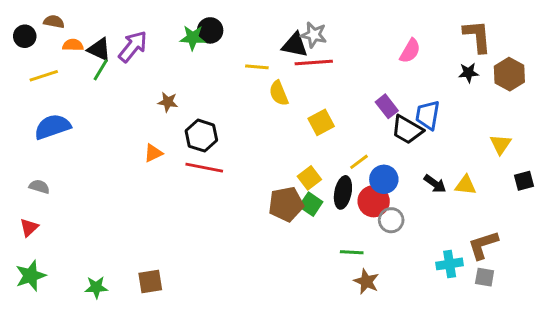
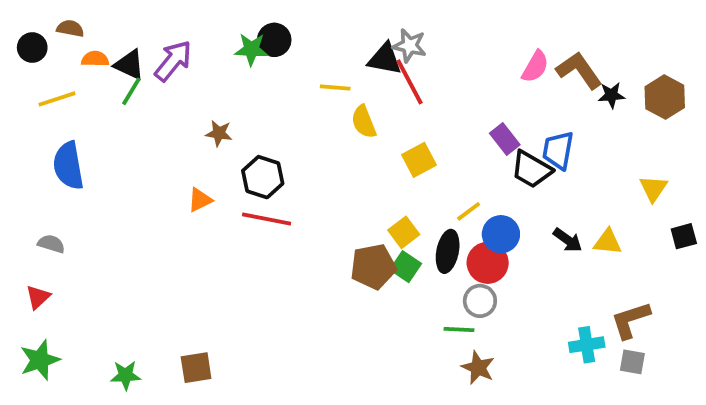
brown L-shape: (477, 36) -> (579, 70), moved, turned -30
red line: (314, 63) -> (409, 82), turned 66
blue semicircle: (52, 127) -> (68, 166), turned -81
gray circle: (391, 220) -> (480, 301), moved

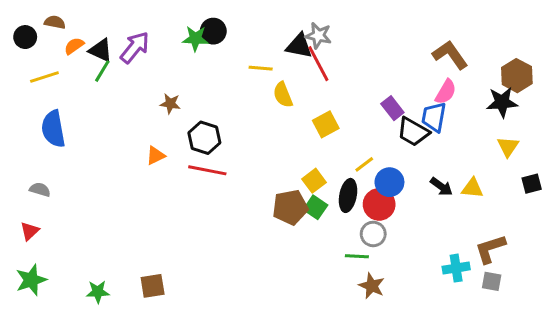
orange semicircle: (95, 59) -> (74, 46), turned -36
pink semicircle: (535, 67) -> (446, 92), moved
black star: (611, 95) -> (502, 102), moved, size x1.5

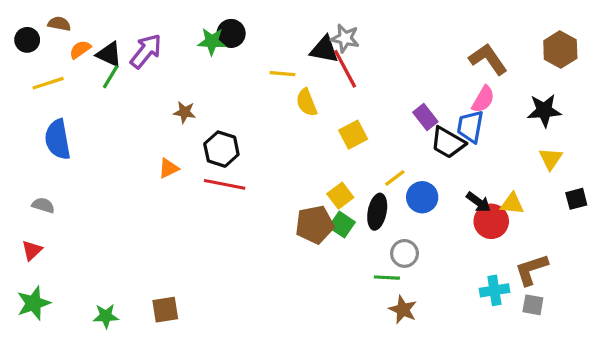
brown hexagon: (517, 76) -> (560, 50), moved
red circle: (379, 204) -> (491, 221), moved

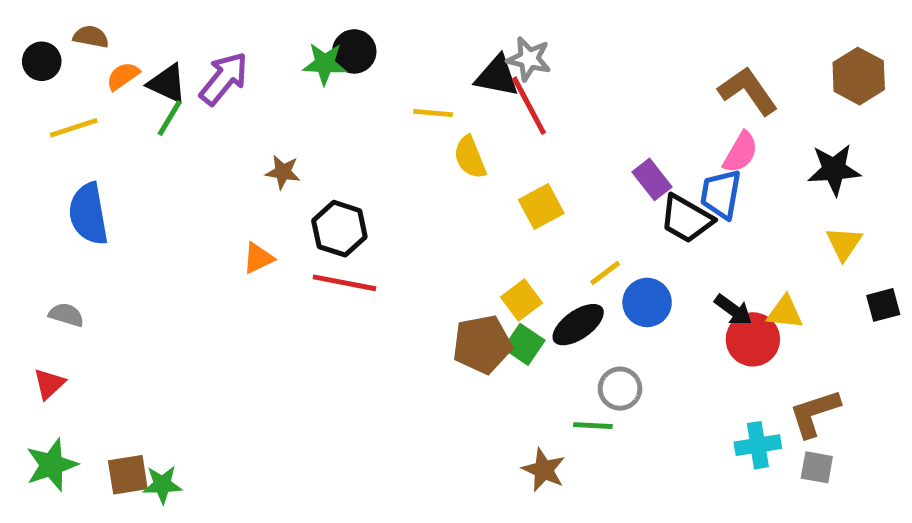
black ellipse: (377, 212) -> (578, 325), turned 44
brown square: (165, 310) -> (128, 475), moved
brown star: (403, 310) -> (544, 470), moved

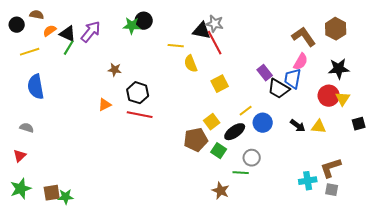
brown hexagon: (859, 76) -> (336, 29), moved
red circle: (753, 339) -> (329, 96), moved
green square: (524, 344) -> (219, 151), moved

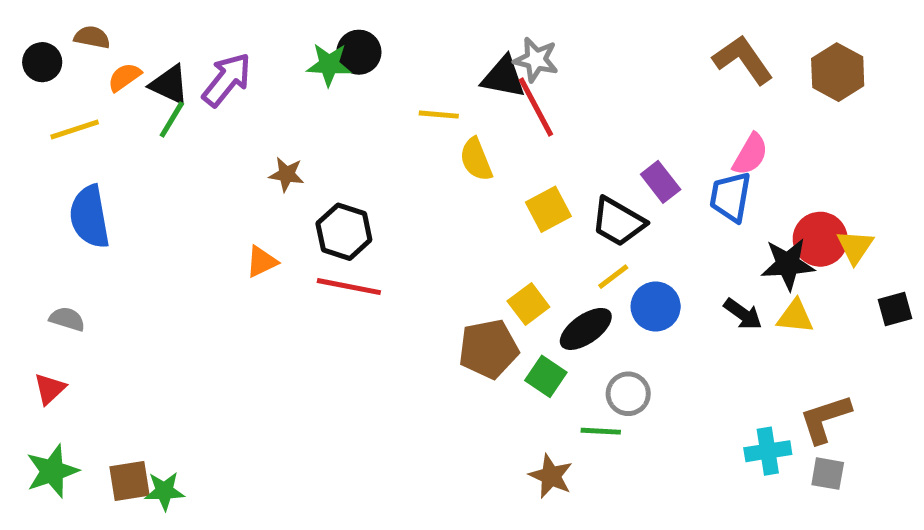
brown L-shape: (304, 37) -> (743, 60), moved
black star: (339, 69) -> (788, 264), moved
black trapezoid: (279, 89) -> (618, 222), moved

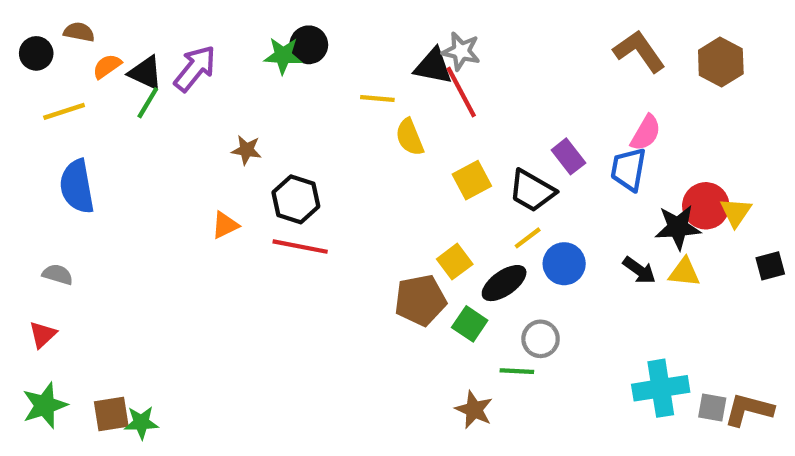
brown L-shape: (825, 419) -> (749, 410), moved, turned 33
cyan cross: (768, 451) -> (661, 388), size x1.4

